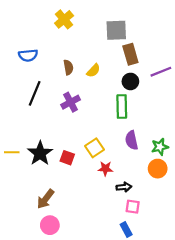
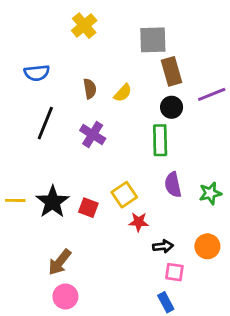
purple cross: (71, 102) -> (93, 134), turned -30
orange circle: (158, 169) -> (207, 246), moved

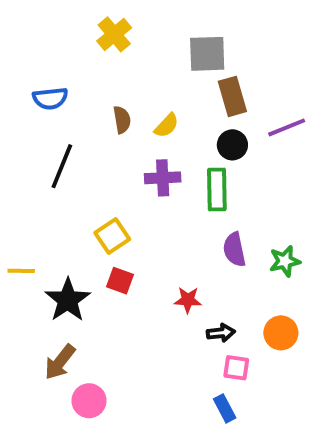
purple cross: (93, 134) -> (163, 178), moved, turned -35
yellow square: (124, 195) -> (112, 236), moved
black star: (53, 202) -> (68, 300), moved
brown arrow: (60, 262) -> (60, 362), moved

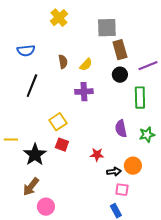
green rectangle: (217, 189) -> (140, 98), moved
orange circle: (281, 333) -> (133, 166), moved

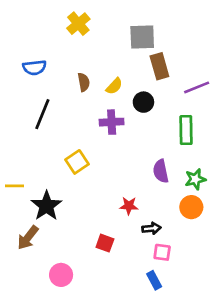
black circle: (120, 75) -> (143, 102), moved
red square: (62, 145) -> (105, 243), moved
orange circle: (133, 166) -> (191, 207), moved
brown arrow: (31, 187) -> (28, 238), moved

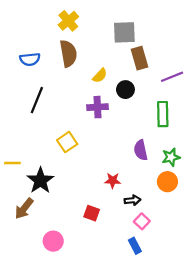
brown semicircle: (84, 82) -> (68, 53), moved, size x1.6
pink square: (162, 252) -> (142, 221), turned 35

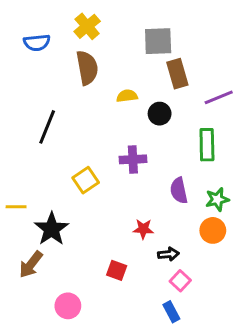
blue semicircle: (30, 59) -> (37, 43), moved
yellow semicircle: (100, 76) -> (127, 96), turned -140
purple cross: (97, 107) -> (133, 159), moved

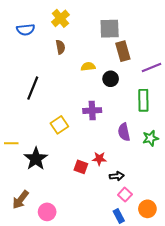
brown semicircle: (87, 68) -> (60, 47), size x0.6
orange circle: (213, 230) -> (147, 209), moved
brown arrow: (31, 264) -> (20, 200), moved
red square: (117, 270) -> (81, 167), moved

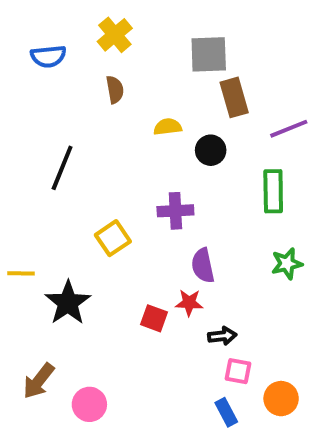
purple semicircle: (124, 132) -> (203, 266), moved
pink square: (125, 195) -> (238, 371), turned -32

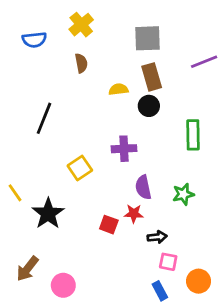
brown rectangle: (234, 97) -> (152, 77), moved
purple line: (289, 129) -> (204, 62), moved
green star: (287, 264) -> (183, 194), moved
yellow line: (21, 273) -> (15, 193), turned 54

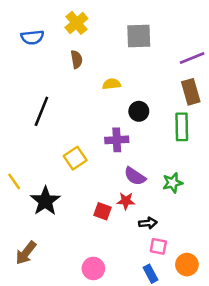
brown rectangle: (152, 77) -> (191, 92), moved
black circle: (149, 106) -> (139, 111), moved
purple semicircle: (143, 187) -> (135, 176), turned -45
pink circle: (63, 285) -> (93, 268), moved

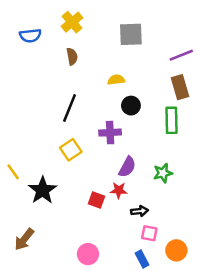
yellow semicircle: (112, 84) -> (116, 80), moved
black line: (41, 111) -> (70, 108), moved
purple semicircle: (135, 176) -> (127, 167), turned -95

